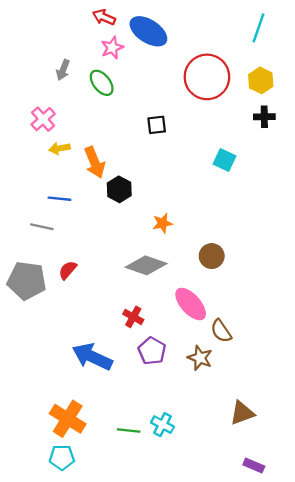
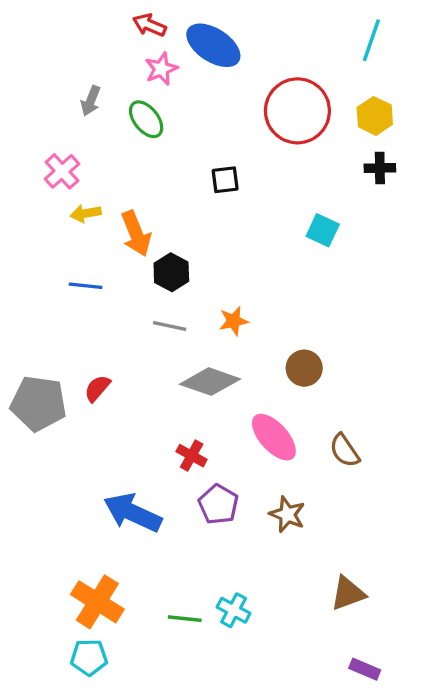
gray line: (42, 227) -> (170, 326), moved
brown semicircle: (221, 331) -> (345, 450), moved

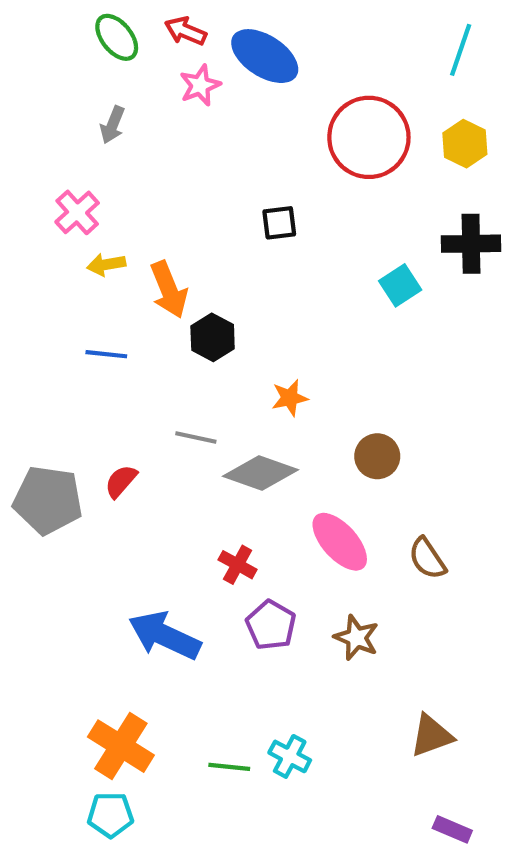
green ellipse: (146, 119) -> (117, 37), moved
black cross: (380, 168) -> (471, 244), moved, size x1.5
cyan square: (323, 230) -> (400, 285), turned 32
gray line: (170, 326) -> (196, 438), moved

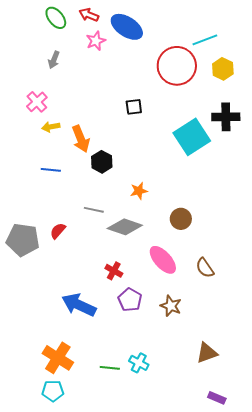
cyan line: (461, 50) -> (205, 40), moved, turned 50
cyan square: (400, 285) -> (192, 137), size x1.8

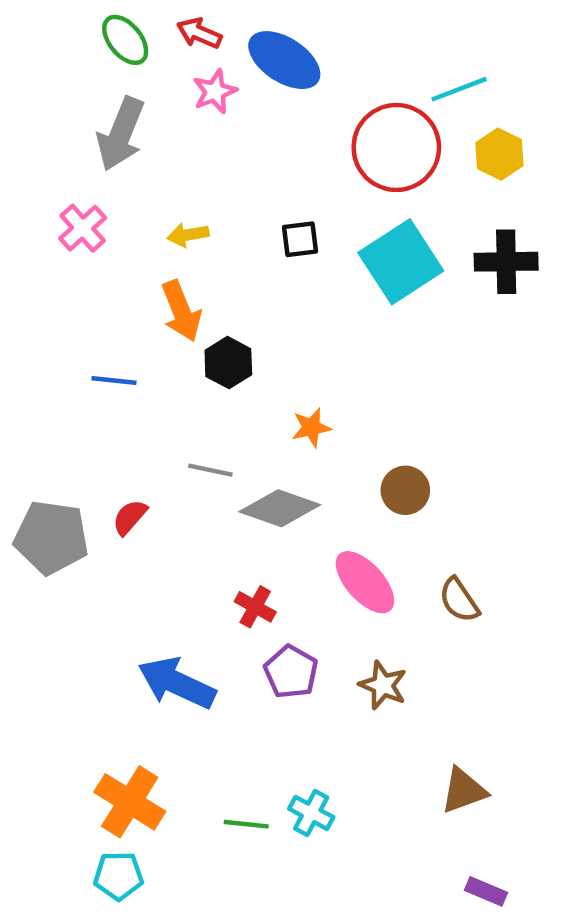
gray arrow: (54, 60) -> (121, 134), size x1.8
yellow arrow: (51, 127) -> (188, 235), moved
cyan square: (192, 137) -> (401, 262), moved

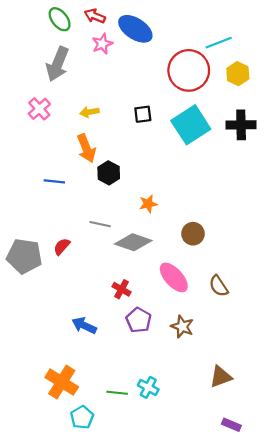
blue arrow: (177, 683) -> (84, 325), size x0.7
cyan pentagon: (118, 876) -> (82, 417), moved, turned -30

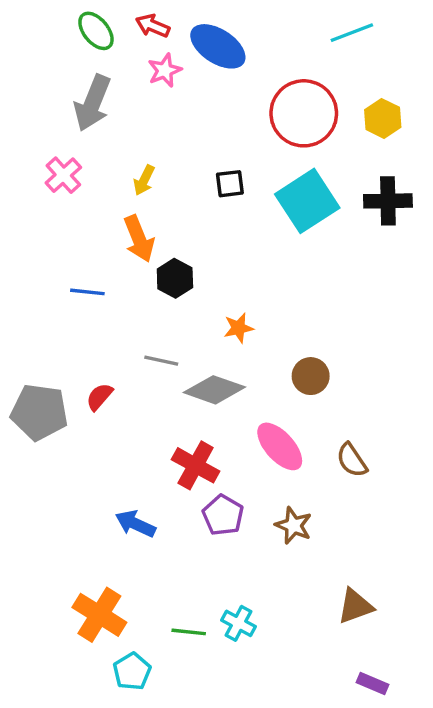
cyan line: (219, 43) -> (352, 33), moved
yellow arrow: (89, 112) -> (144, 180), turned -54
red cross: (121, 289) -> (196, 465), size x1.5

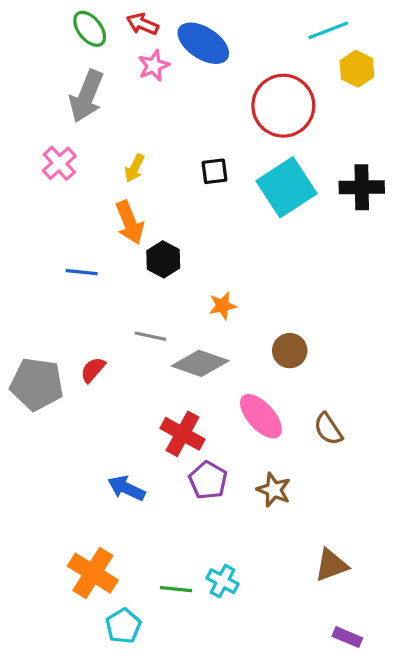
yellow hexagon: (383, 118) -> (357, 69), moved

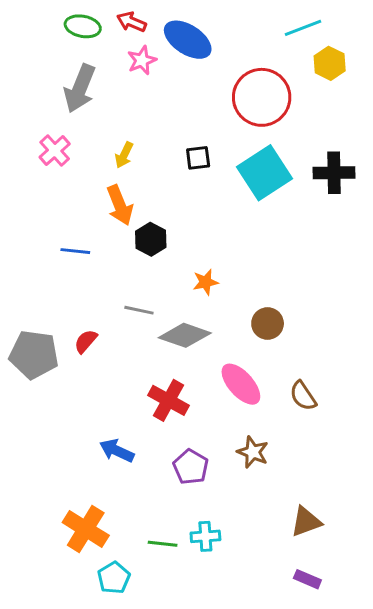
green ellipse: (90, 29) -> (83, 26), turned -40
purple pentagon: (208, 480) -> (191, 467), moved
cyan cross: (223, 581) -> (205, 536), turned -32
purple rectangle: (347, 637) -> (307, 579), moved

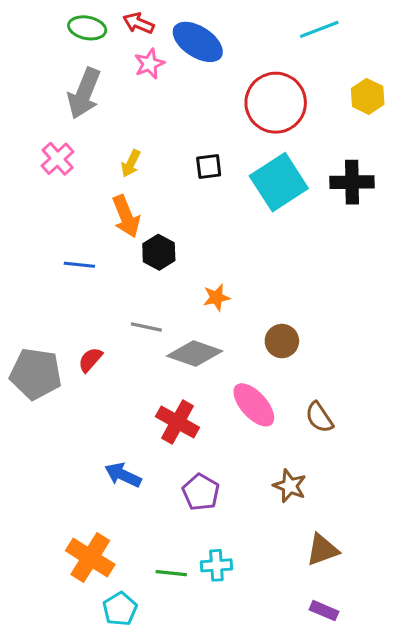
yellow hexagon: (330, 63) -> (368, 96), moved
brown star: (253, 452) -> (290, 486), moved

